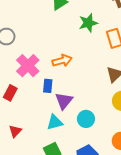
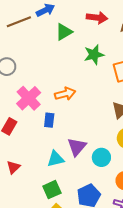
purple triangle: (64, 101) -> (77, 147), moved
cyan circle: (86, 119) -> (101, 157), moved

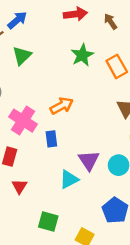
green triangle: (64, 32) -> (22, 56), moved
red triangle: (13, 167) -> (19, 186), moved
green square: (52, 190) -> (48, 221), moved, turned -36

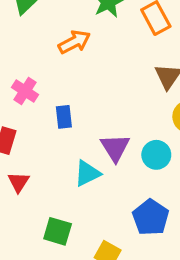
orange arrow: (62, 106) -> (74, 42), moved
pink cross: (23, 121) -> (25, 91), size x0.7

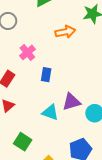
purple triangle: (115, 148) -> (71, 102), turned 30
cyan triangle: (87, 173) -> (50, 112), turned 30

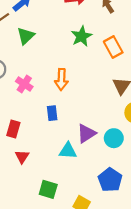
orange arrow: (65, 32) -> (61, 79), moved, turned 120
pink cross: (27, 52) -> (24, 84), moved

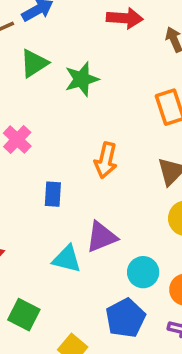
green star: (81, 36) -> (82, 79), moved
orange arrow: (61, 79) -> (106, 160), moved
cyan circle: (114, 138) -> (143, 272), moved

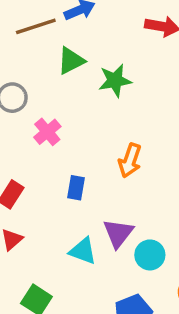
purple triangle: (101, 237) -> (118, 233), turned -36
cyan circle: (143, 272) -> (150, 255), moved

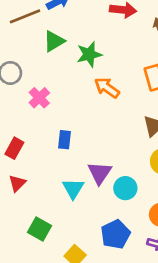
orange arrow: (130, 160) -> (107, 88), moved, turned 110
cyan triangle: (83, 251) -> (73, 188), turned 45

